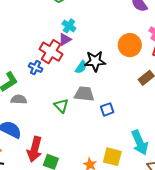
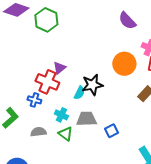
cyan cross: (69, 26) -> (61, 115), moved
gray semicircle: (19, 99) -> (39, 132), moved

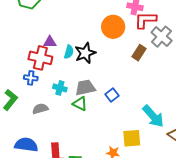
purple triangle: (59, 68) -> (50, 42), turned 48
cyan semicircle: (79, 93) -> (69, 52), moved
green triangle: (66, 134) -> (80, 104), moved

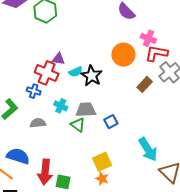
cyan semicircle: (69, 52) -> (76, 72), turned 40
black star: (85, 53) -> (92, 76), turned -30
yellow square: (132, 138) -> (102, 162), moved, turned -30

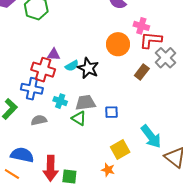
blue cross: (34, 91) -> (32, 89), size x1.5
blue square: (111, 122) -> (111, 112), turned 32
yellow square: (102, 162) -> (120, 150), moved

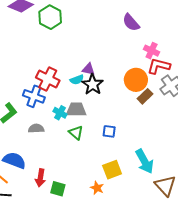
orange circle: (118, 44) -> (136, 80), moved
purple triangle: (54, 54) -> (88, 69), moved
gray trapezoid: (85, 103) -> (76, 110), moved
red arrow: (51, 168) -> (40, 178), size x0.7

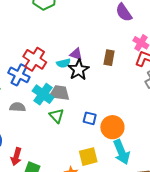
orange circle: (136, 80) -> (112, 127), moved
brown rectangle: (145, 96) -> (109, 58), moved, turned -42
cyan cross: (60, 113) -> (43, 94), size x1.5

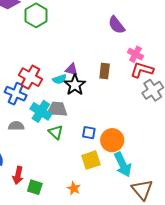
yellow square: (88, 157) -> (91, 160), moved

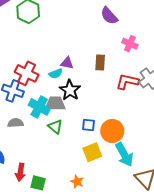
red L-shape: (142, 70) -> (127, 82), moved
black star: (75, 85) -> (70, 90), moved

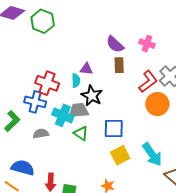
purple semicircle: (109, 16) -> (115, 44), moved
cyan semicircle: (56, 74) -> (76, 81), turned -64
red L-shape: (127, 82) -> (148, 82), turned 135
blue square: (88, 125) -> (114, 128), size x1.5
orange circle: (112, 131) -> (157, 104), moved

